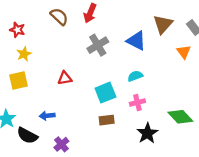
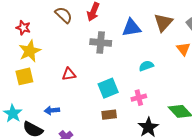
blue triangle: (136, 41) -> (131, 28), moved, turned -36
gray cross: (98, 45) -> (101, 43), turned 36
yellow star: (24, 54) -> (30, 51), size x1.5
cyan semicircle: (135, 76) -> (146, 66), moved

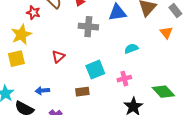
red star: (23, 28) -> (33, 13), moved
red triangle: (69, 74) -> (58, 57), turned -32
brown rectangle: (109, 115) -> (82, 92), moved

